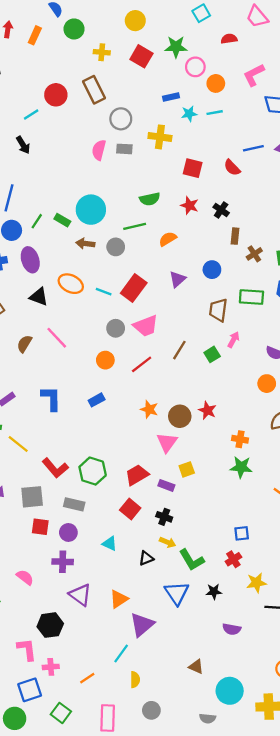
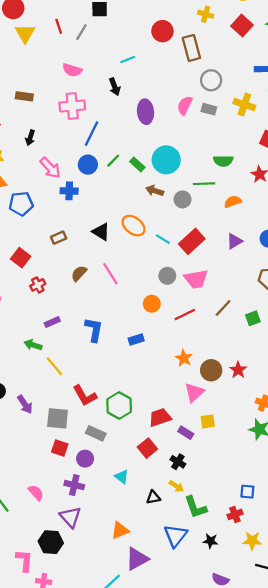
red circle: (56, 95) -> (162, 31), moved
purple ellipse: (30, 260) -> (146, 112), moved
purple triangle: (80, 595) -> (70, 517), moved

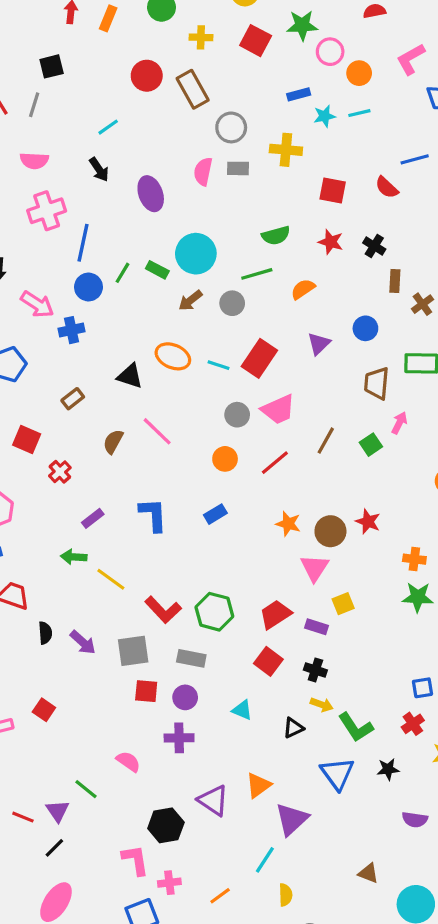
brown arrow: (155, 191) -> (190, 300), turned -42
purple triangle: (70, 517) -> (213, 800), moved

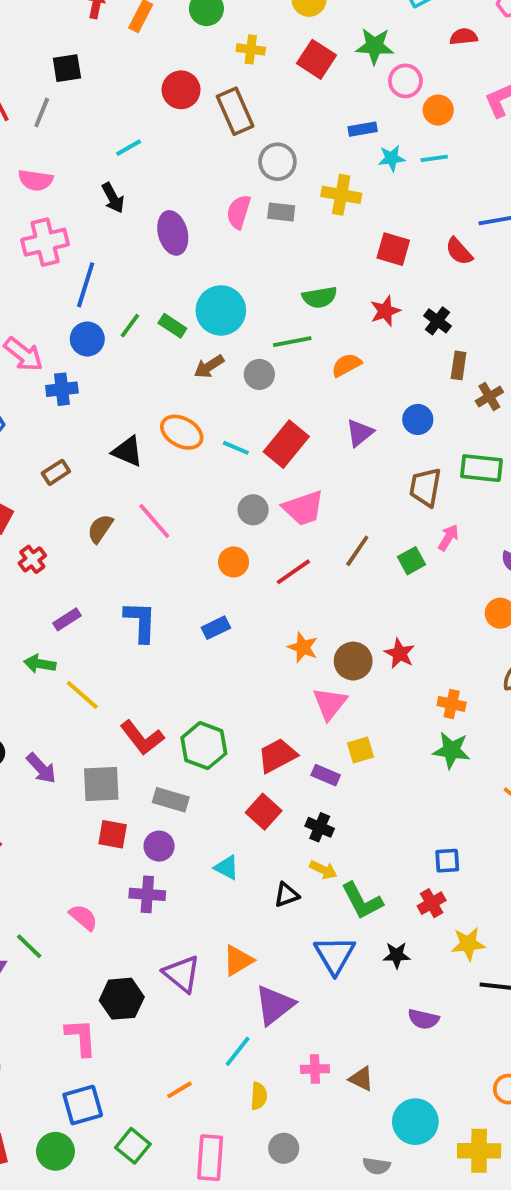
red star: (331, 242) -> (385, 311), turned 30
pink cross: (169, 883) -> (315, 1069), moved

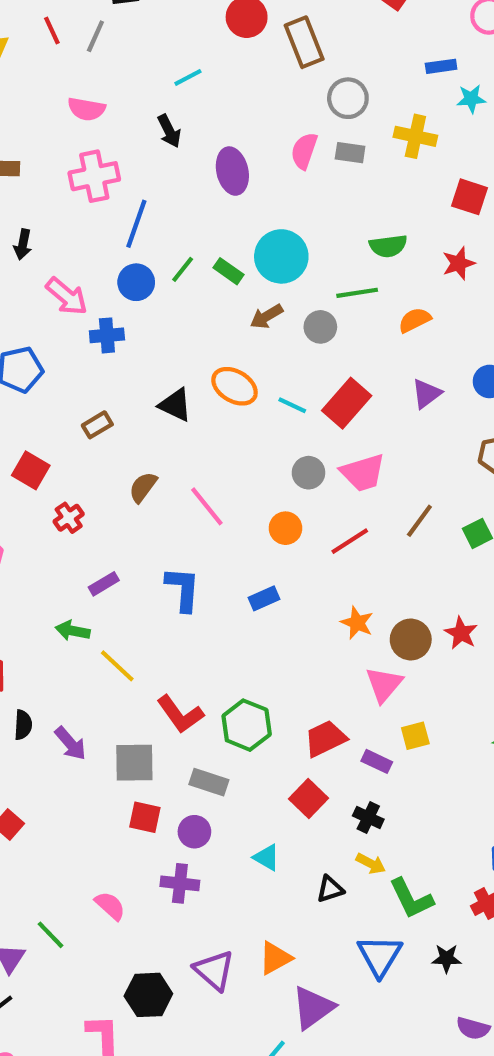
pink line: (154, 521) -> (207, 506), moved

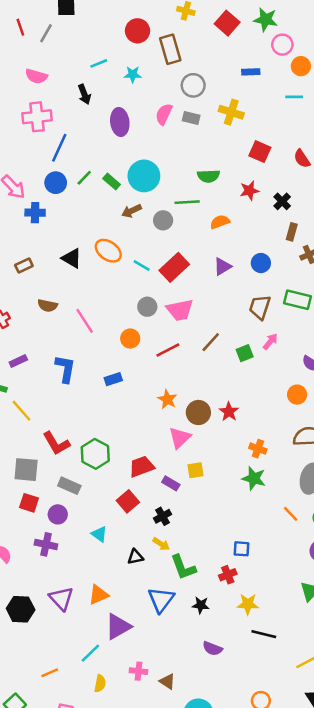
cyan star: (471, 99) -> (133, 74), moved
brown semicircle: (143, 487) -> (48, 306), turned -120
black cross: (368, 818) -> (162, 516), turned 30

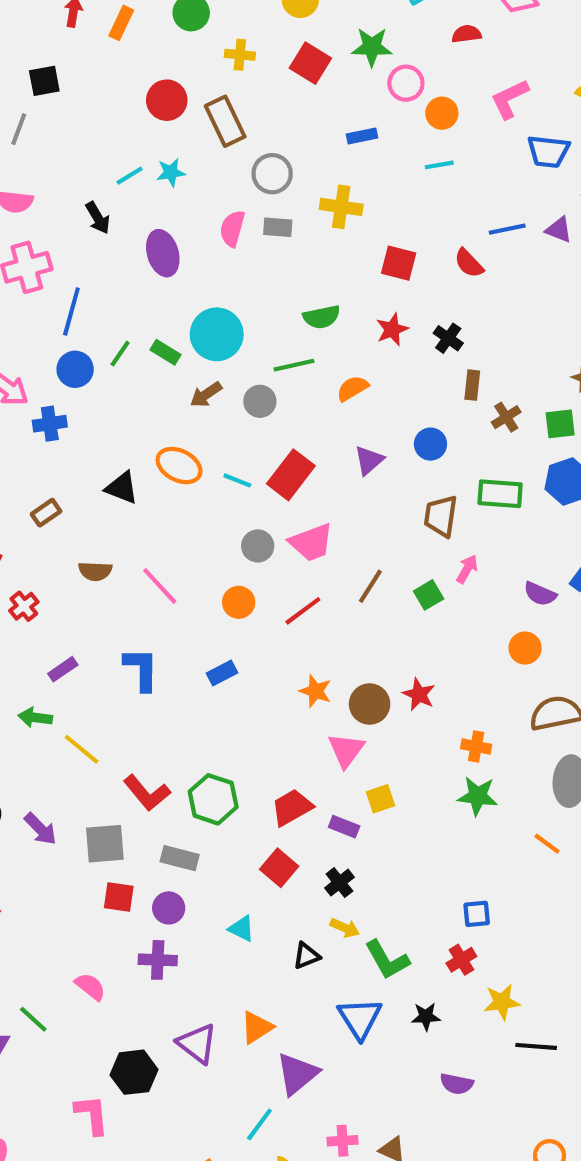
cyan line: (99, 63) -> (130, 176), moved

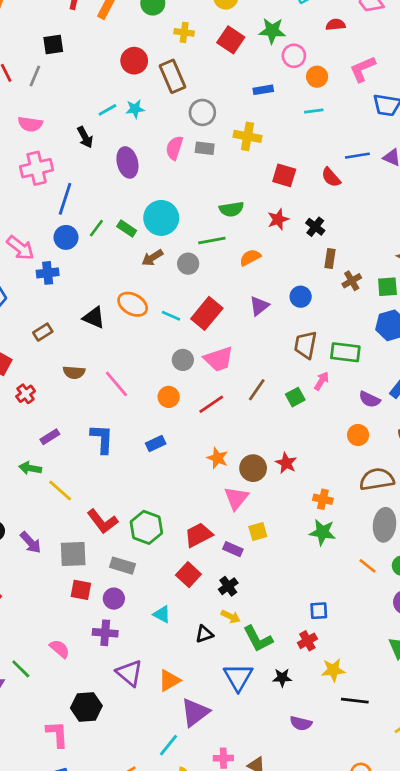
green rectangle: (500, 494) -> (345, 352), moved
purple triangle: (197, 1044) -> (129, 673), moved

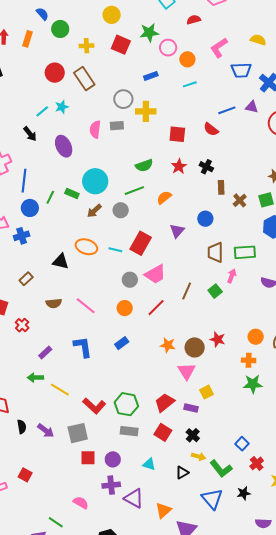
gray circle: (202, 112) -> (123, 99), moved
orange circle: (358, 435) -> (256, 337), moved
gray rectangle: (123, 566) -> (129, 431), moved
blue square: (319, 611) -> (242, 444), moved, turned -32
purple triangle: (129, 673) -> (134, 498), moved

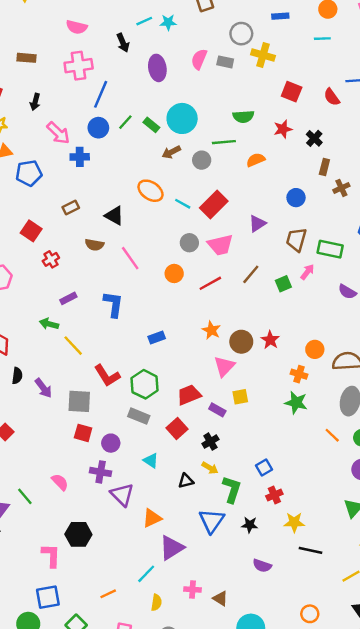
purple triangle: (177, 231) -> (257, 224), moved
black triangle: (61, 261) -> (114, 216), moved
blue rectangle: (122, 343) -> (157, 338), moved
green L-shape: (221, 469) -> (232, 489), turned -140

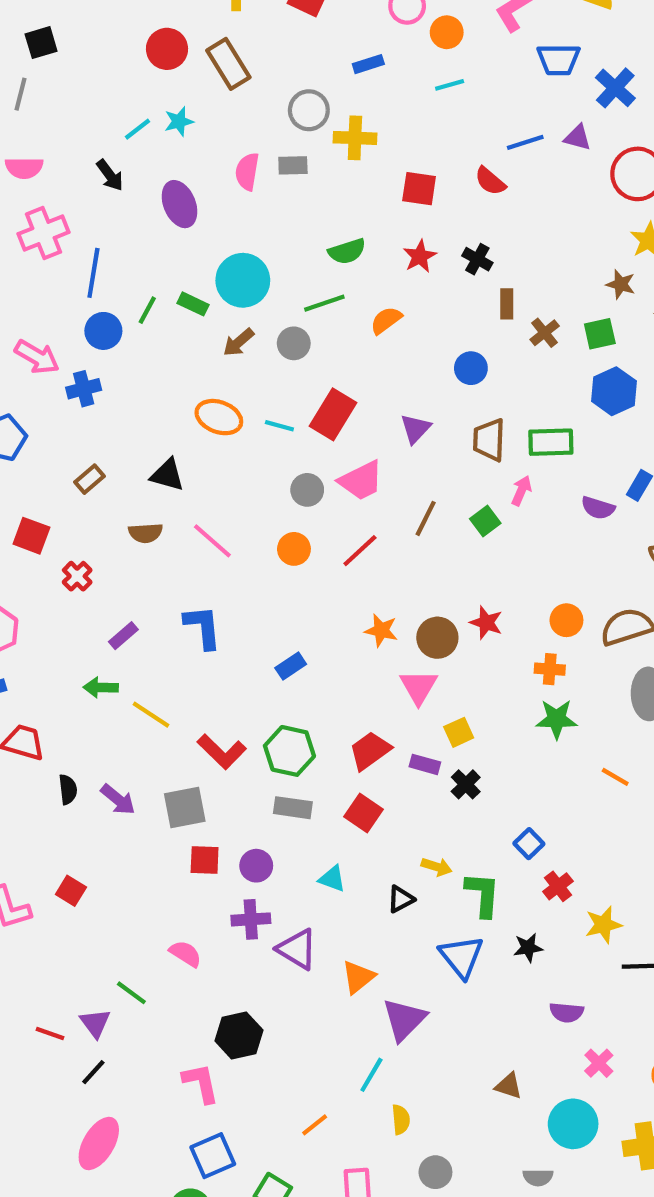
orange line: (332, 435) -> (615, 777), moved
black cross: (210, 442) -> (466, 784), moved
pink cross: (192, 590) -> (599, 1063), moved, turned -35

